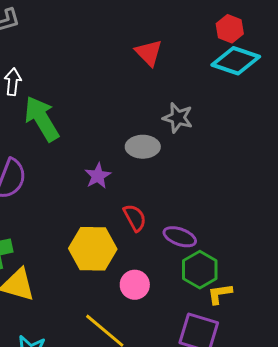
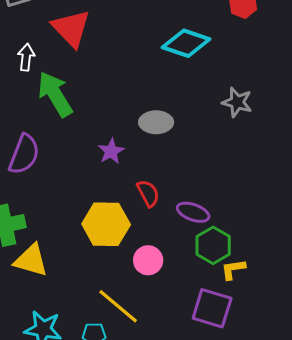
red triangle: (149, 53) -> (71, 28), moved, size x1.4
cyan diamond: (236, 61) -> (186, 43), moved
gray star: (178, 118) -> (237, 102), moved

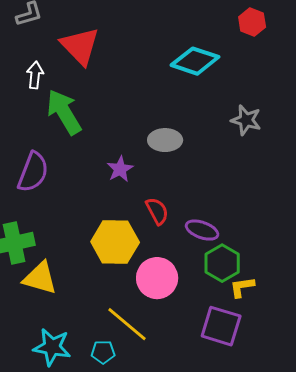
pink circle: (148, 260) -> (157, 278), size x1.4

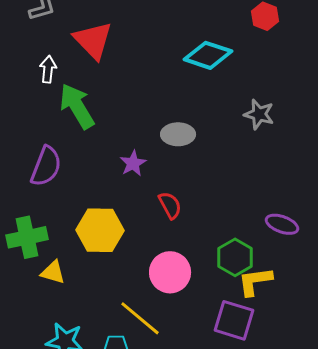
purple ellipse: (202, 230) -> (282, 224), moved
yellow hexagon: (115, 242) -> (100, 230), moved
yellow triangle: (40, 278) -> (53, 272), size x0.7
yellow L-shape: (242, 287) -> (255, 281), size x1.4

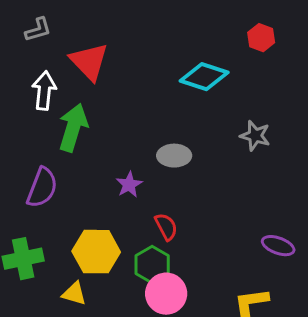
white arrow: (48, 69) -> (44, 91), size x1.4
green arrow: (77, 106) -> (73, 128), turned 48
green hexagon: (235, 257) -> (152, 265), moved
yellow triangle: (53, 272) -> (74, 294), moved

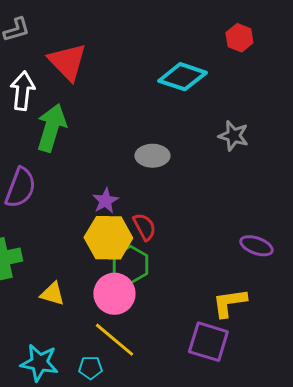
purple star: (129, 185) -> (105, 201), moved
yellow hexagon: (96, 252) -> (108, 238), moved
pink circle: (166, 294) -> (114, 294), moved

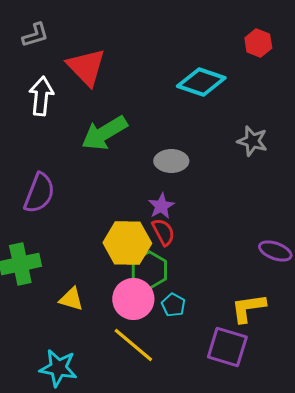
green arrow: (51, 128) -> (104, 133), moved, turned -138
purple star: (105, 201) -> (161, 206), moved
cyan pentagon: (90, 368) -> (173, 305), moved, turned 30

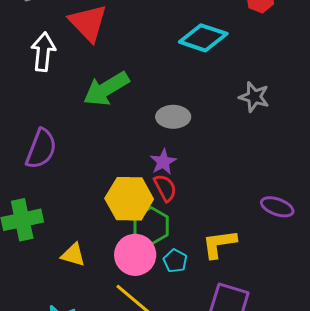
yellow L-shape: (248, 308) -> (219, 244), moved

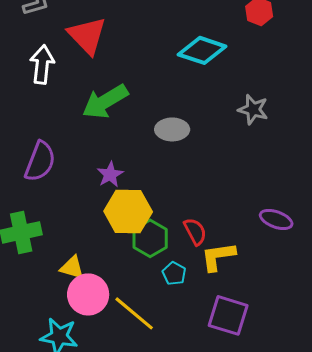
purple star: (163, 162) -> (110, 174), moved
red semicircle: (165, 188) -> (195, 231), moved
pink circle: (135, 255) -> (88, 294), moved

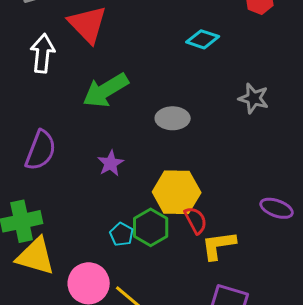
cyan diamond: (202, 50) -> (203, 39), size x0.7
yellow hexagon: (128, 211) -> (177, 192), moved
yellow triangle: (72, 267) -> (36, 256), moved, size x1.6
cyan pentagon: (174, 273) -> (122, 234), moved

